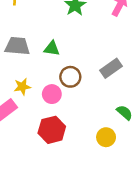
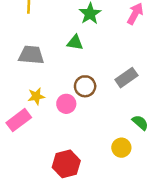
green triangle: (52, 48) -> (75, 42), moved
red hexagon: (52, 130) -> (66, 164), moved

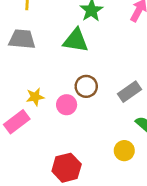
green triangle: (75, 42) -> (76, 40), size x1.5
gray trapezoid: (31, 55) -> (22, 39), moved
gray rectangle: (126, 78) -> (130, 92), moved

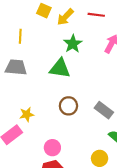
gray rectangle: (130, 92) -> (104, 110), turned 72
pink circle: (67, 105) -> (52, 148), moved

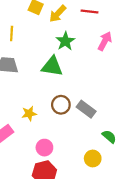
gray rectangle: (104, 110) -> (86, 109), moved
yellow star: (27, 114) -> (29, 114), moved

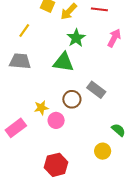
yellow line: (12, 33) -> (24, 31), turned 32
gray rectangle: (86, 109) -> (96, 90), moved
pink circle: (44, 148) -> (56, 120), moved

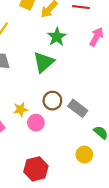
green triangle: (63, 62) -> (44, 62), turned -50
gray rectangle: (96, 90) -> (78, 108), moved

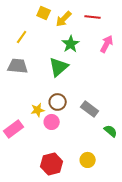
brown circle: (52, 101) -> (58, 102), moved
yellow circle: (84, 155) -> (88, 160), moved

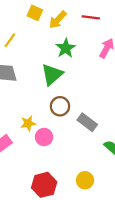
brown circle: (58, 102) -> (60, 106), moved

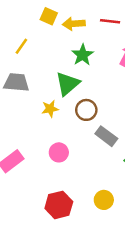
yellow arrow: (58, 20) -> (74, 24), turned 42
brown circle: (60, 106) -> (86, 110), moved
yellow star: (28, 123) -> (50, 109), moved

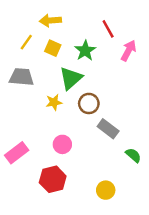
yellow square: (49, 16) -> (53, 48), moved
red line: (110, 21) -> (108, 29), moved, turned 54
yellow arrow: (74, 24) -> (50, 20), moved
red hexagon: (59, 205) -> (53, 179), moved

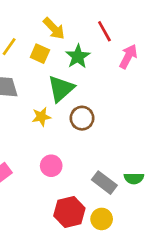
yellow arrow: (50, 20) -> (54, 28), moved, turned -130
gray rectangle: (108, 129) -> (104, 183), moved
green semicircle: (133, 155) -> (134, 178), turned 140
red hexagon: (53, 179) -> (69, 212), moved

